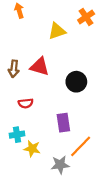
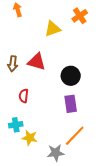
red semicircle: (26, 103) -> (24, 96), turned 104
purple rectangle: (63, 123) -> (71, 104), moved

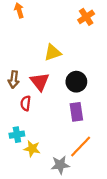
yellow triangle: (53, 29) -> (53, 53), moved
red triangle: (37, 62) -> (40, 82), moved, turned 36
brown arrow: (13, 64) -> (14, 80), moved

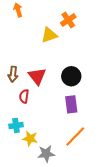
orange cross: (86, 17) -> (68, 20), moved
yellow triangle: (53, 53) -> (49, 35), moved
gray star: (60, 165) -> (46, 154), moved

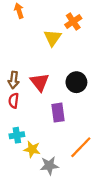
yellow triangle: (49, 35) -> (53, 38), turned -36
red semicircle: (24, 96) -> (14, 101), moved
purple rectangle: (71, 104) -> (58, 113), moved

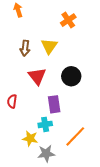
yellow triangle: (53, 38) -> (49, 46), moved
brown arrow: (14, 80) -> (25, 48), moved
red semicircle: (14, 101) -> (12, 101), moved
cyan cross: (17, 135) -> (45, 124), moved

